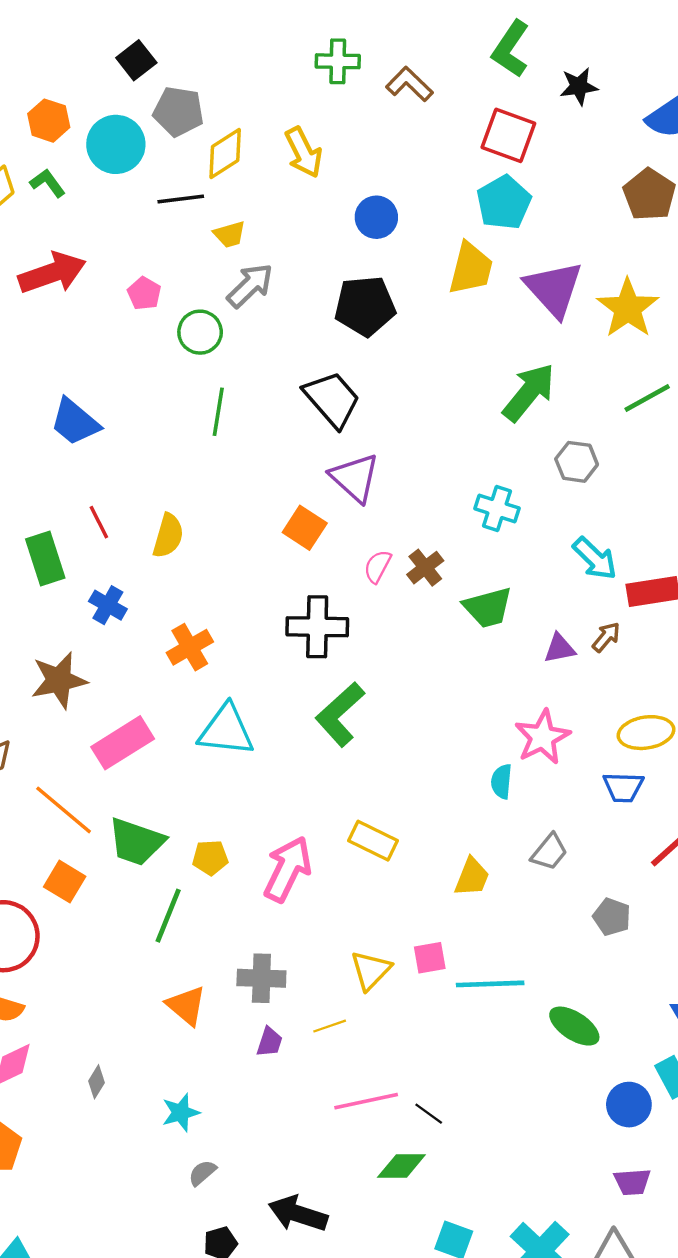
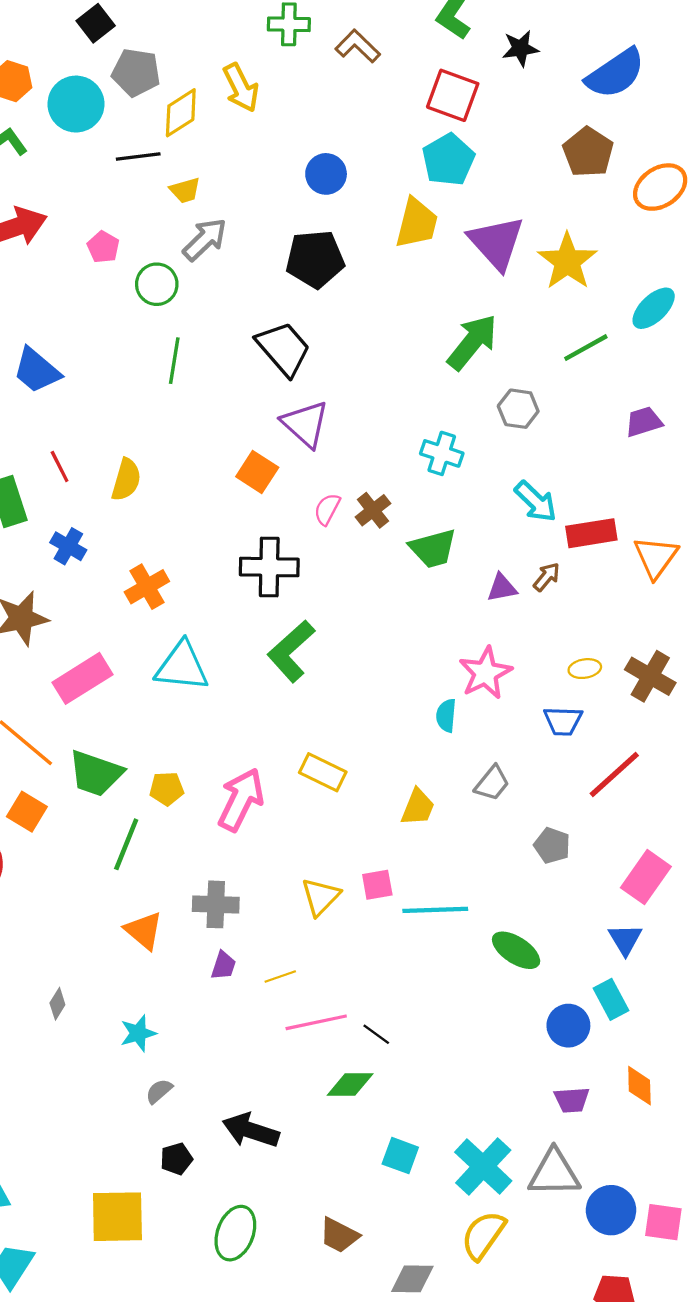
yellow arrow: (304, 152) -> (241, 88), moved
yellow ellipse: (646, 733) -> (585, 669), size x0.6
yellow line: (330, 1026) -> (280, 976), moved

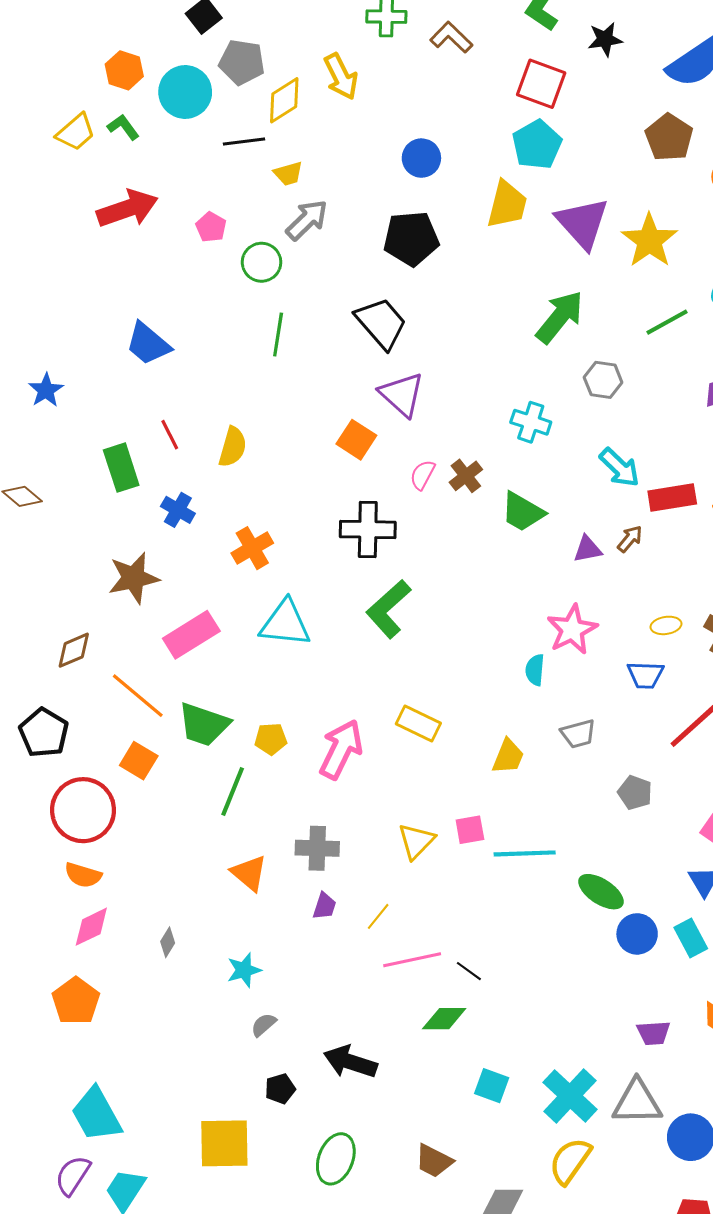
green trapezoid: (433, 548) -> (523, 512), turned 45
gray trapezoid: (492, 783) -> (578, 734), turned 36
yellow line: (280, 976) -> (378, 916), turned -32
blue circle: (568, 1026) -> (637, 934), moved

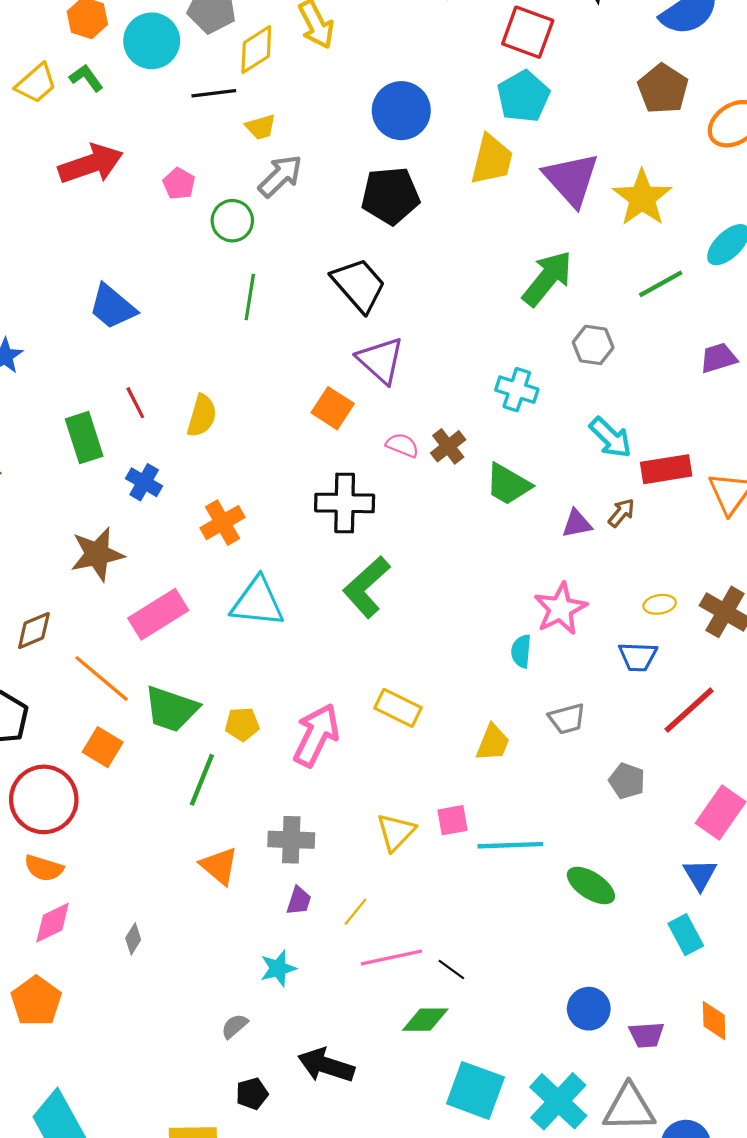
blue circle: (421, 158) -> (401, 111), size x1.4
pink semicircle: (422, 475) -> (402, 445), turned 84
blue circle: (637, 934) -> (589, 1009), moved
cyan star: (244, 970) -> (278, 968), moved
cyan square: (492, 1086) -> (475, 1090), size x1.6

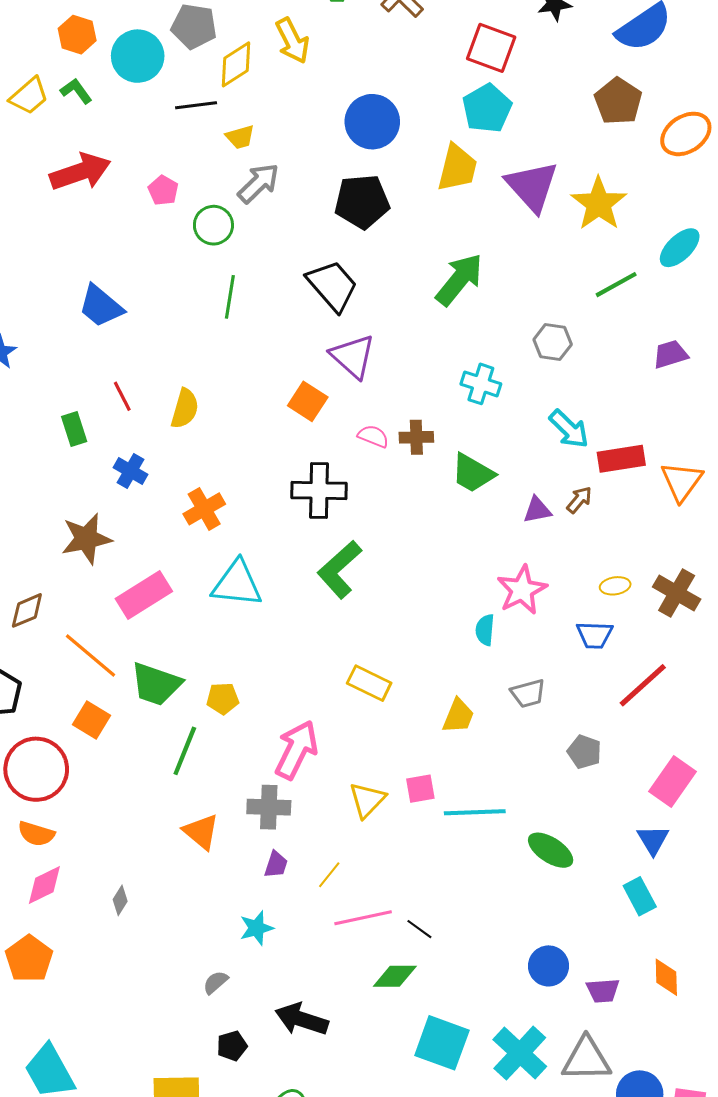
green arrow: (547, 278) -> (459, 279), moved
green rectangle: (84, 438) -> (74, 429), size x0.7
brown cross: (448, 446) -> (416, 437), turned 36
pink arrow: (316, 735) -> (296, 750), moved

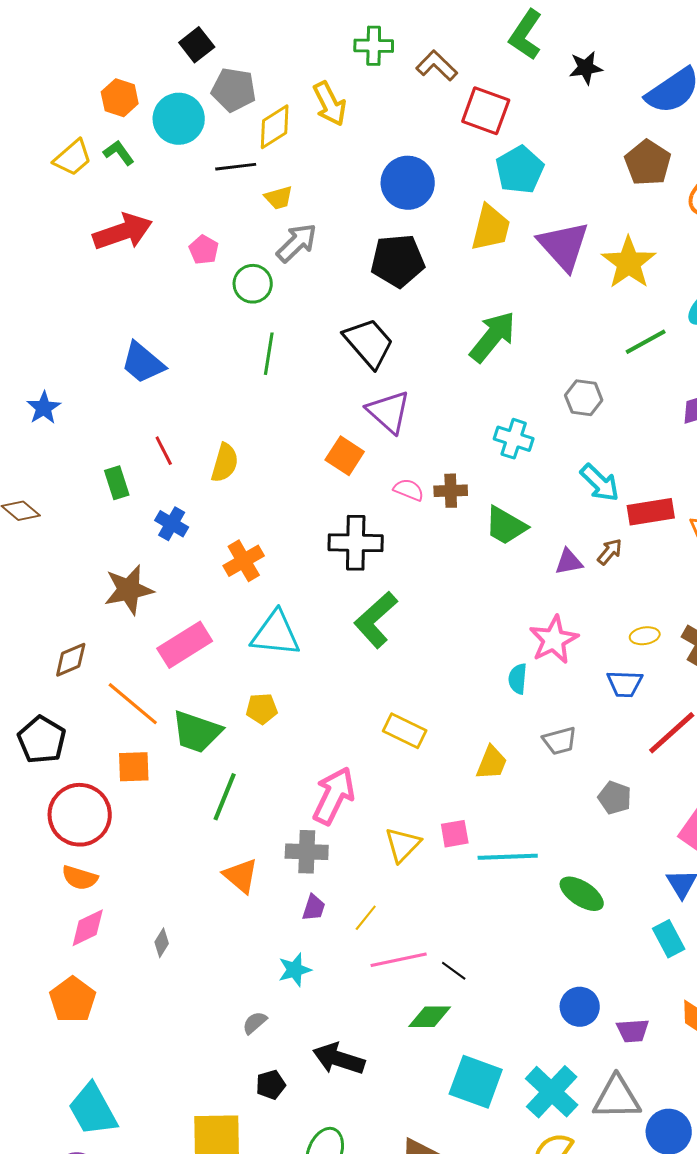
red square: (491, 48) -> (486, 111), moved
yellow pentagon: (223, 699) -> (262, 709), moved
orange square: (92, 720) -> (134, 767), turned -33

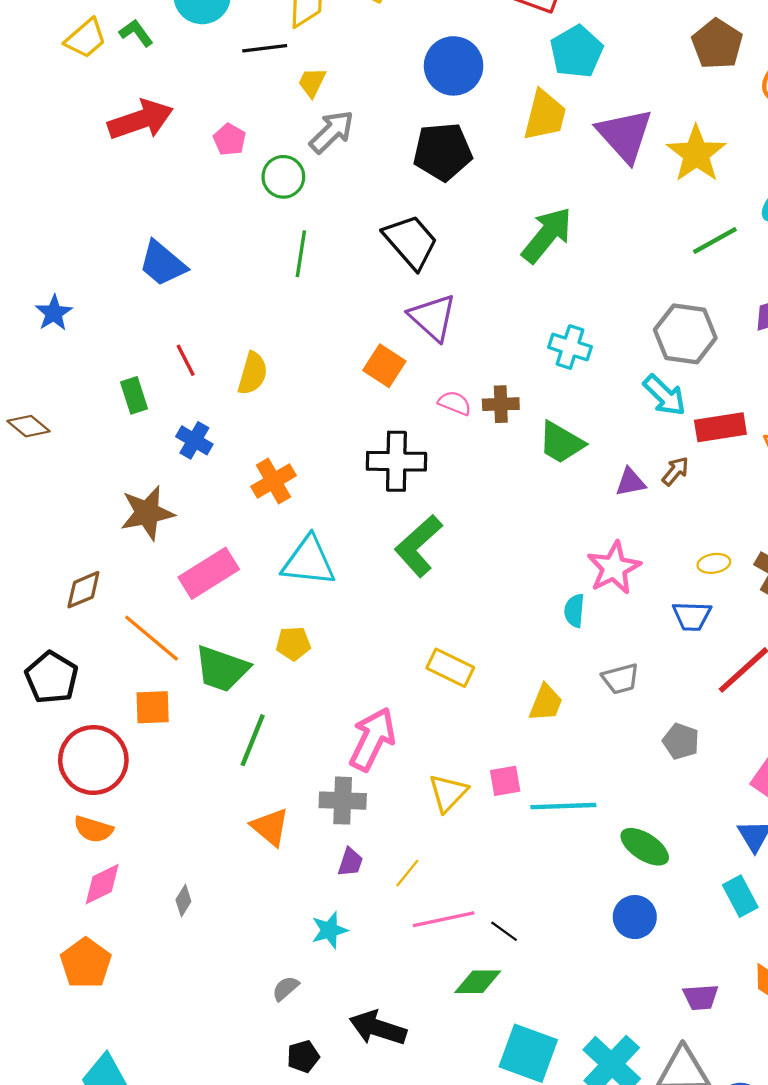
yellow trapezoid: (279, 198) -> (312, 82), turned 132
gray hexagon: (584, 398) -> (685, 334), moved, size x1.5
blue circle: (580, 1007) -> (635, 917), moved

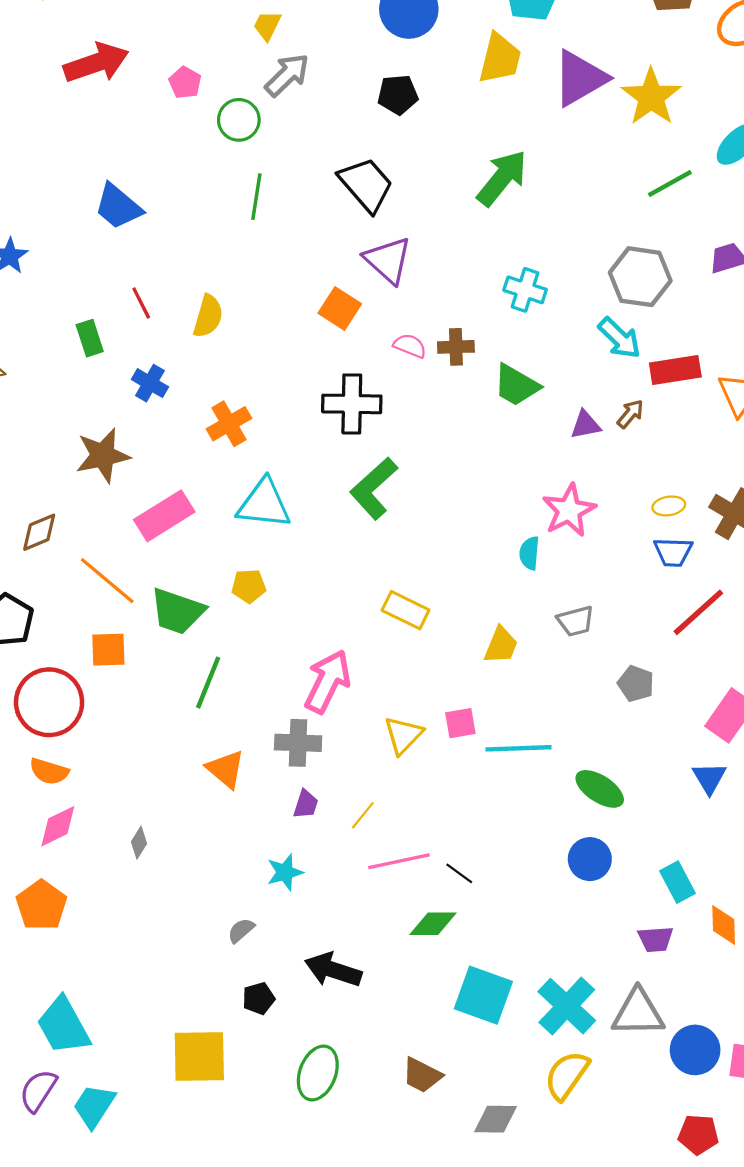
purple triangle: (625, 135) -> (580, 78), turned 42
black pentagon: (443, 152) -> (398, 95), size x0.7
blue trapezoid: (692, 616) -> (673, 552), moved
cyan rectangle: (740, 896) -> (678, 882), moved

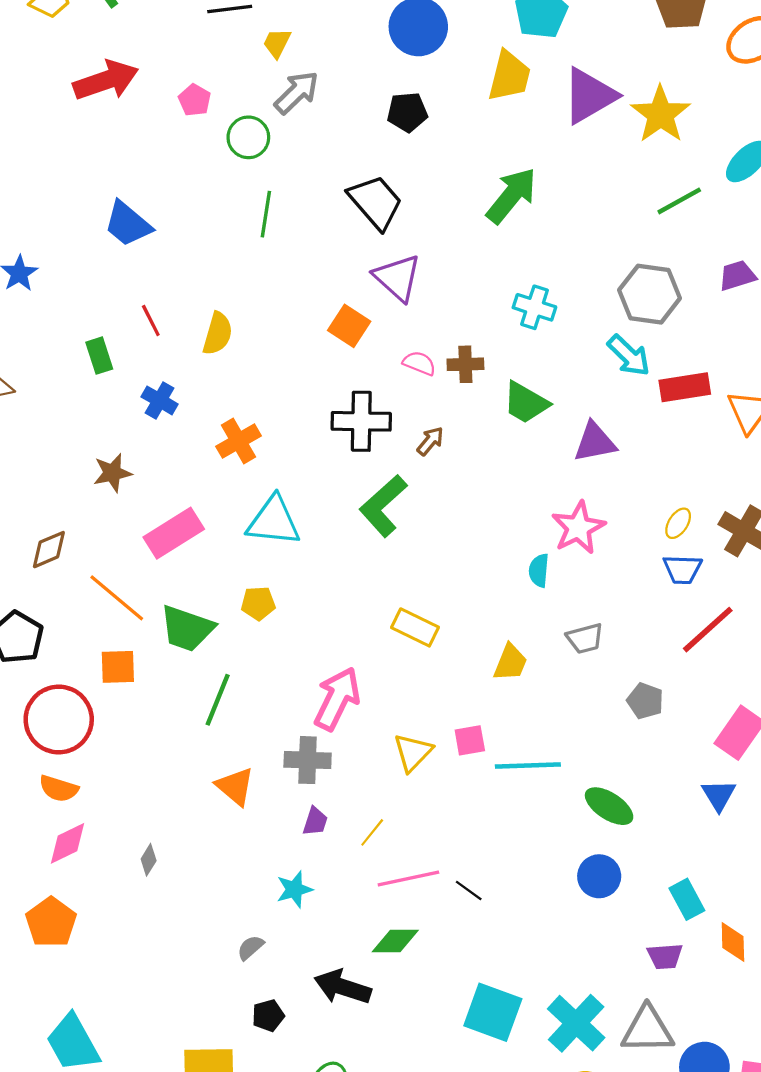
brown arrow: (630, 414) -> (430, 441), moved
purple triangle: (585, 425) -> (595, 442), size x1.4
brown star: (103, 455) -> (112, 473), size x0.7
yellow ellipse: (669, 506) -> (678, 523), turned -48
green diamond: (433, 924) -> (395, 941), moved

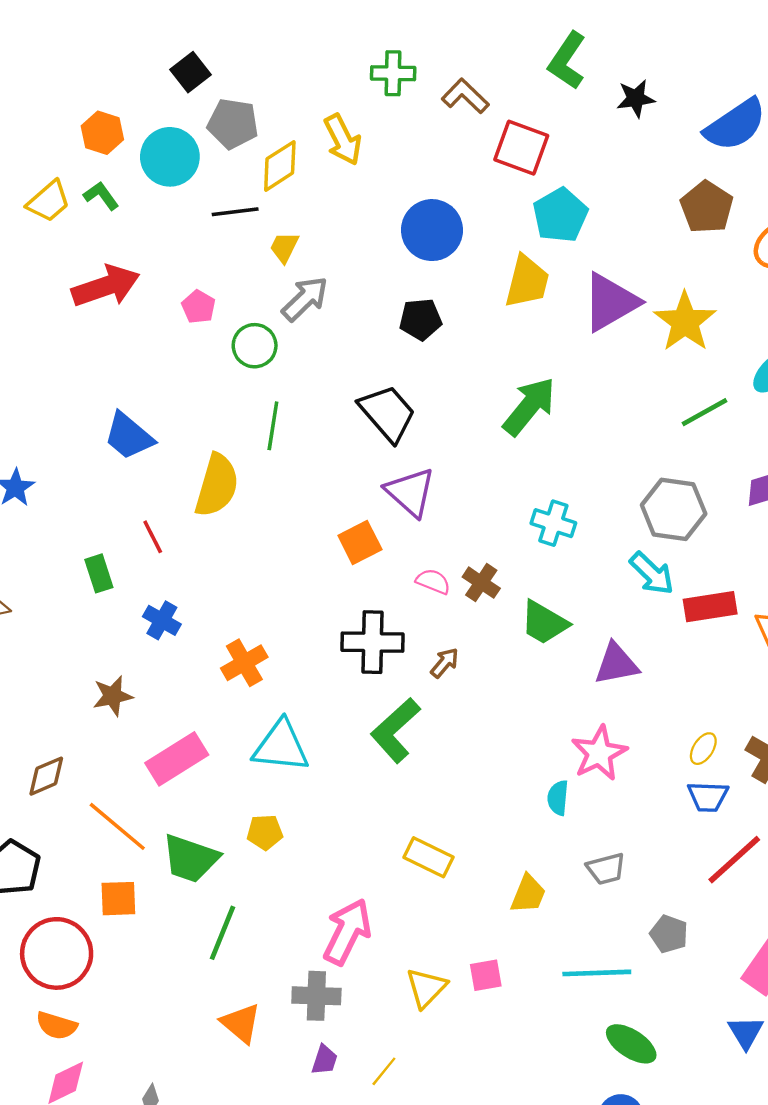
orange square: (349, 326) -> (360, 543), turned 30
yellow semicircle: (218, 334) -> (217, 485), moved, size x1.4
brown cross: (465, 364) -> (481, 583), turned 36
cyan line: (528, 766) -> (597, 973), moved

